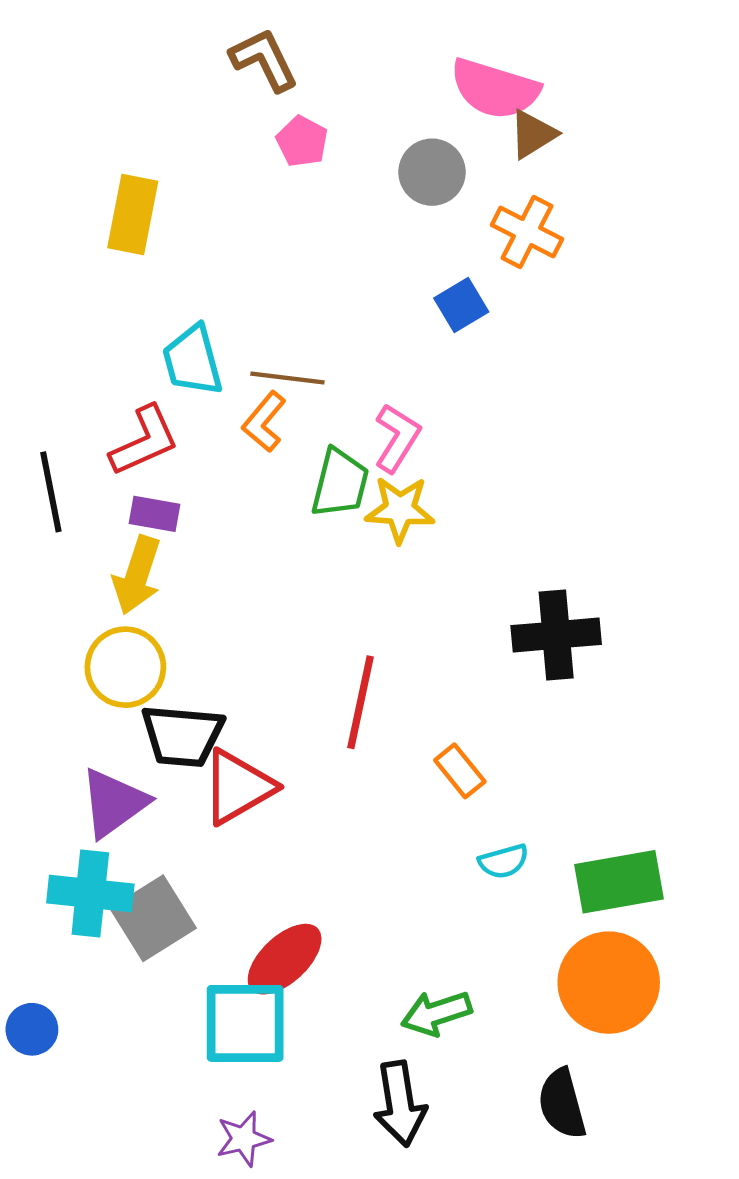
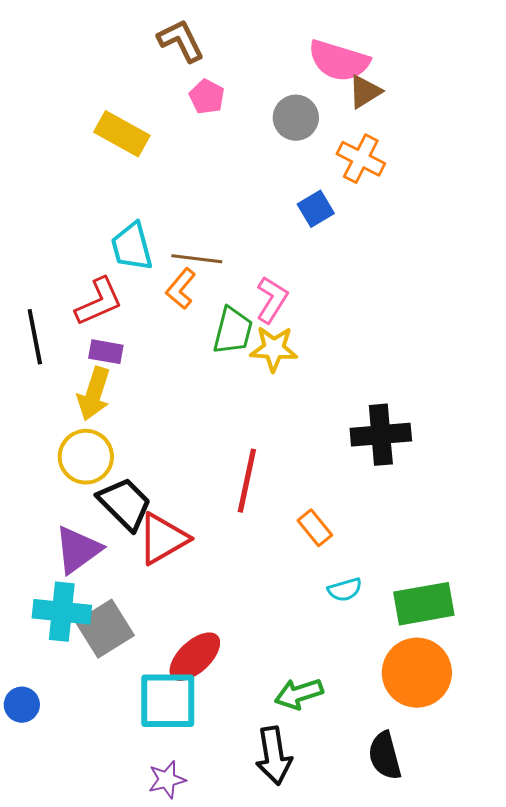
yellow rectangle: (133, 214) -> (122, 134), moved, turned -72
black trapezoid: (182, 736) -> (125, 504), turned -140

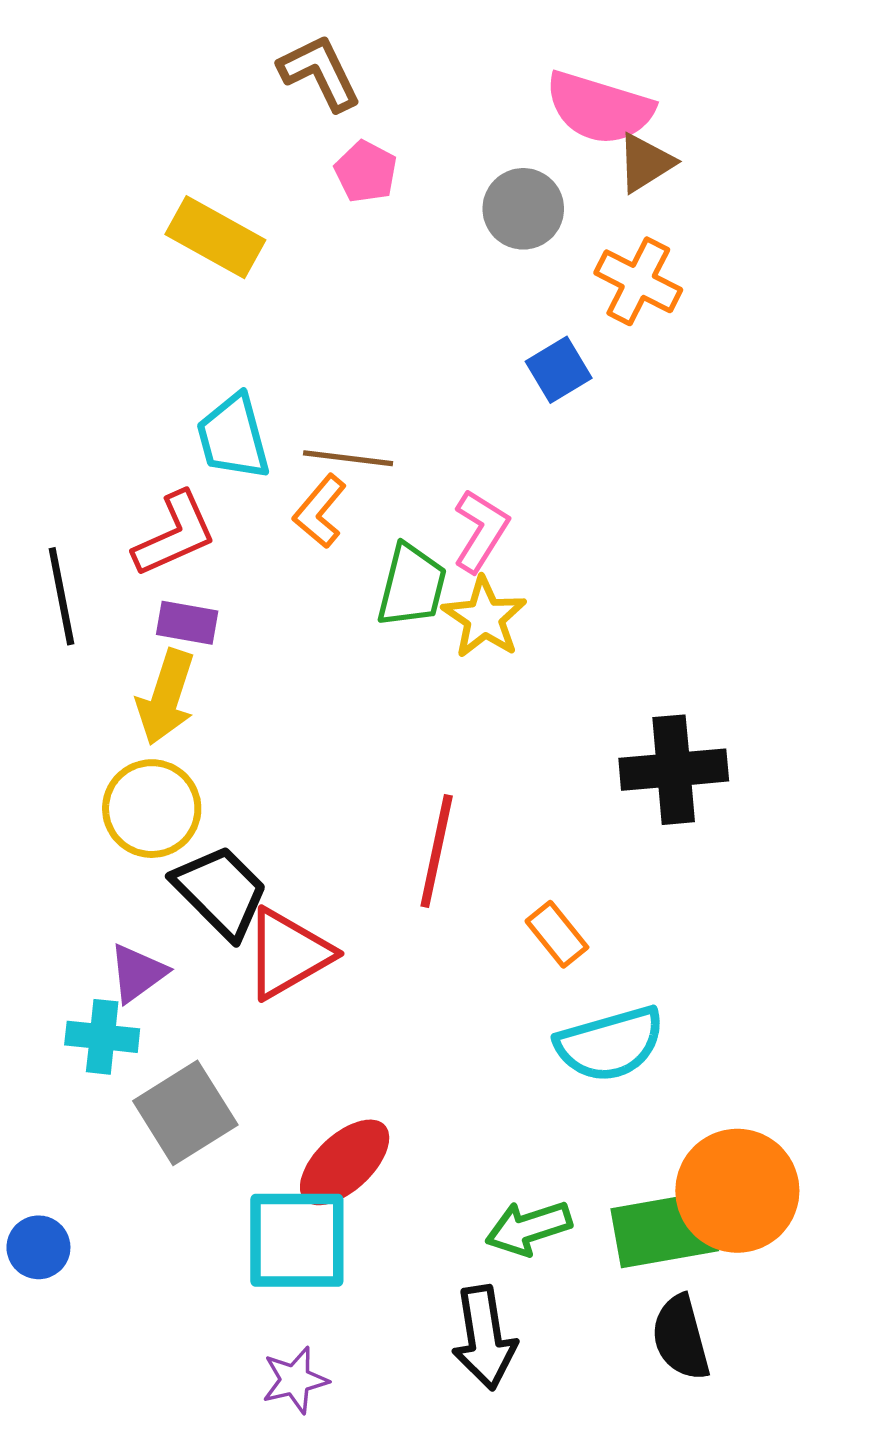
yellow star: (274, 349) -> (484, 617), turned 30
purple triangle: (78, 550) -> (138, 973), size x0.7
cyan semicircle: (345, 590) -> (610, 1044), size x1.8
green rectangle: (424, 604) -> (665, 1230), moved
cyan cross: (62, 612) -> (102, 1037), moved, size x0.7

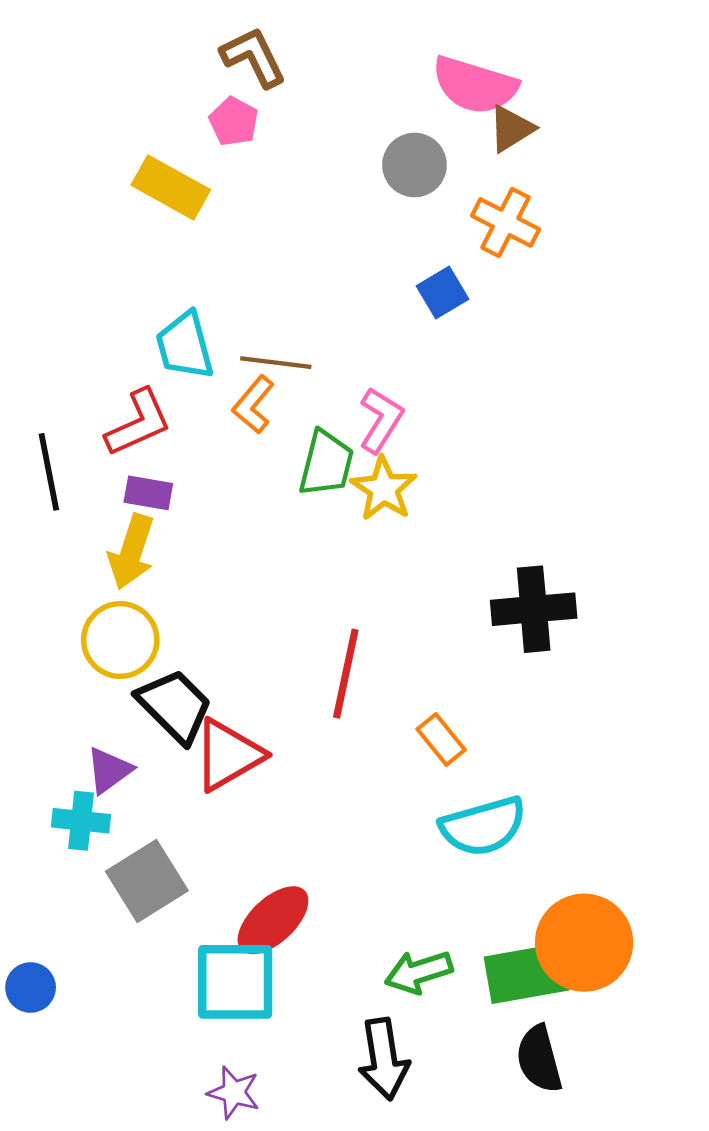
pink pentagon: (366, 172) -> (234, 122), moved
purple star: (295, 1380) -> (234, 1093), turned 30

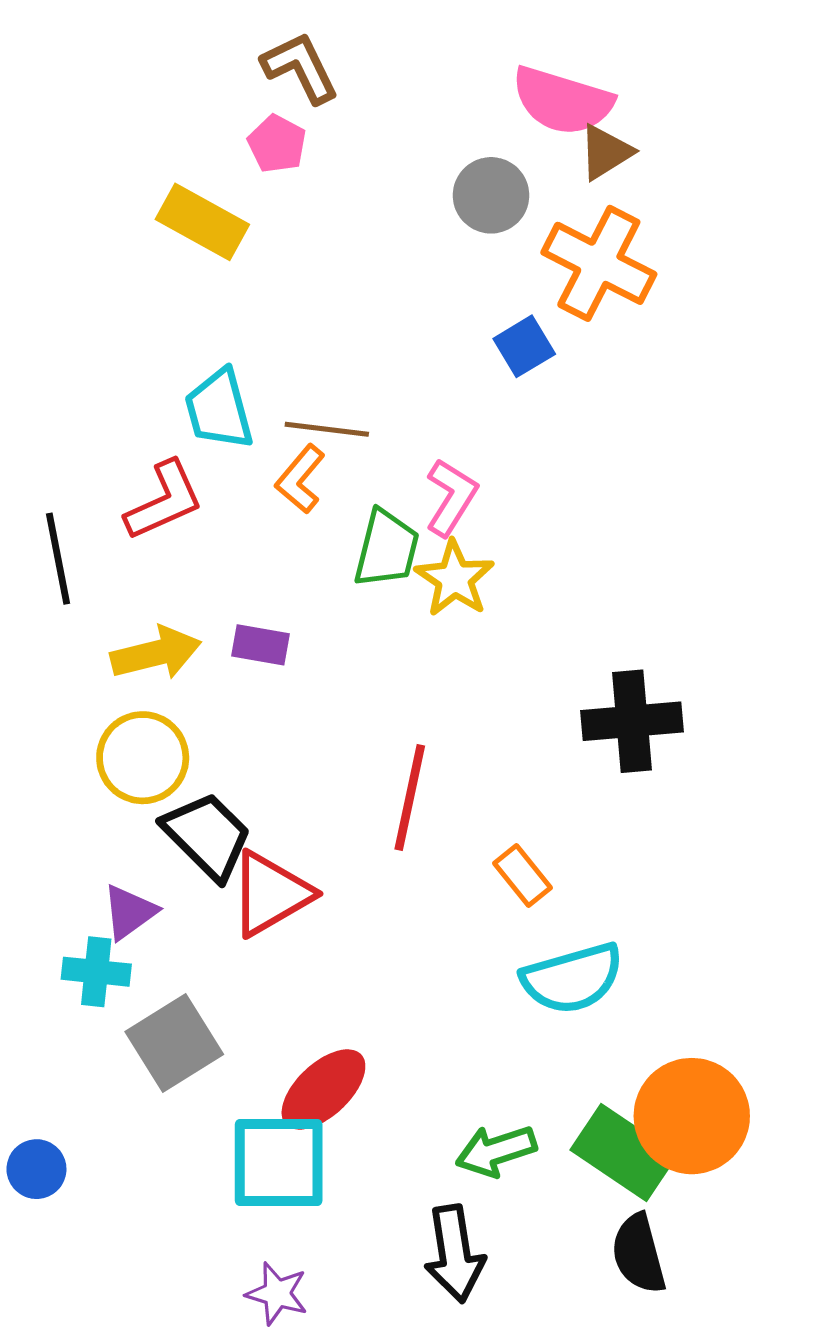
orange cross: (506, 222) -> (599, 263), size x1.4
purple rectangle: (148, 493) -> (260, 645), moved
yellow arrow: (131, 552) -> (156, 653), turned -122
green rectangle: (527, 973) -> (624, 1153), turned 44

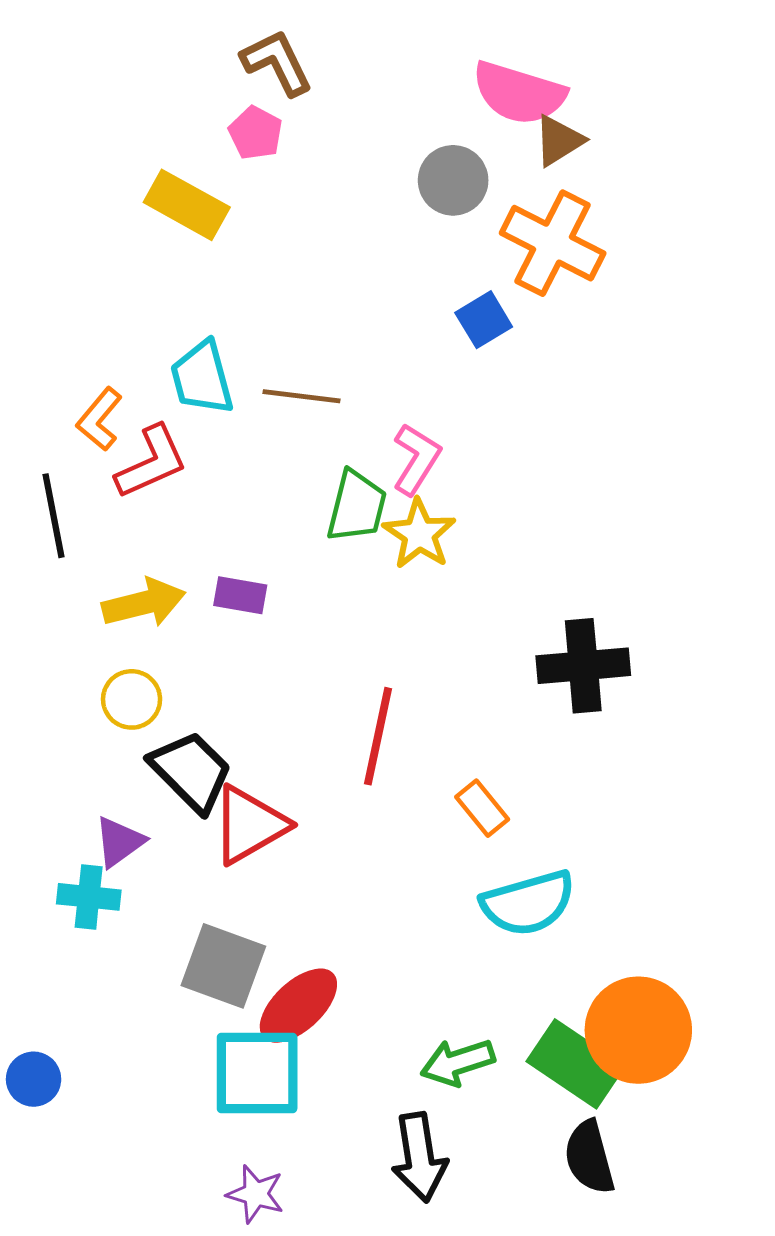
orange L-shape: (300, 479) -> (99, 419), moved
yellow circle: (143, 758) -> (132, 699), size x0.7
gray square: (174, 1043) -> (223, 966), moved, turned -38

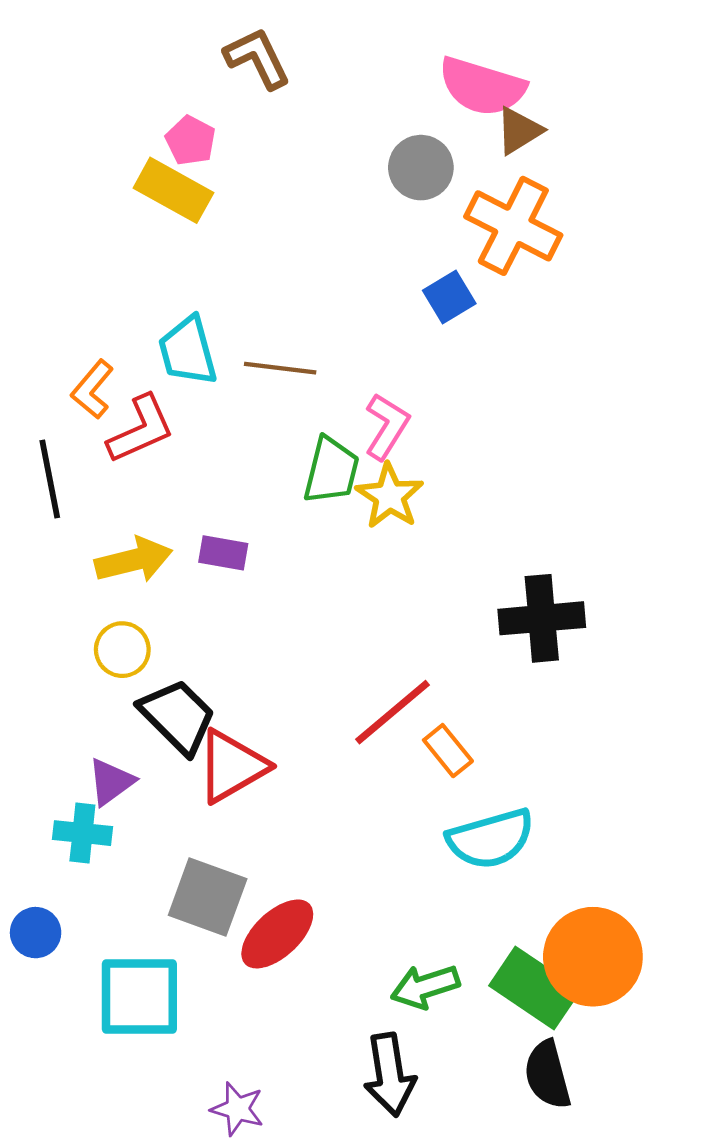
pink pentagon: (256, 133) -> (191, 141), moved
red line: (378, 736) -> (392, 712), moved, turned 38
cyan square: (257, 1073) -> (139, 997), moved
blue circle: (34, 1079) -> (36, 933), moved

